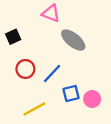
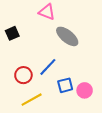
red circle: (25, 69) -> (23, 75), moved

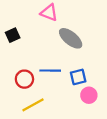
blue line: (48, 67) -> (50, 71), turned 48
blue square: (65, 85) -> (78, 77), moved

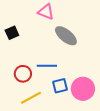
blue square: (78, 77) -> (60, 86), moved
pink circle: (89, 95) -> (83, 89), size x1.5

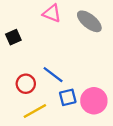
gray ellipse: (66, 36) -> (89, 21), moved
blue line: (47, 66) -> (53, 75), turned 36

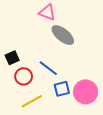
gray ellipse: (89, 21) -> (63, 35), moved
black square: (13, 37) -> (12, 58), moved

